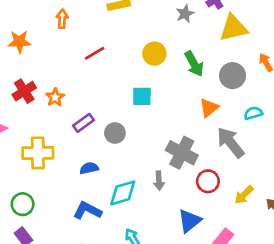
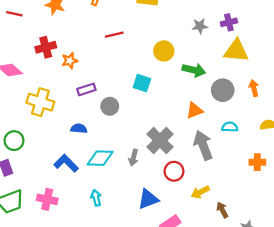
green arrow: (194, 64) -> (194, 70), turned -65

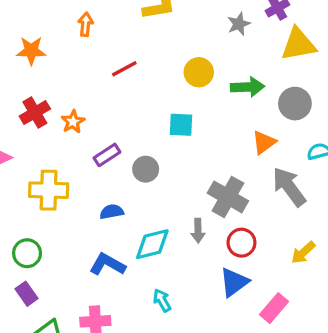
red circle: (174, 171) -> (241, 243), moved

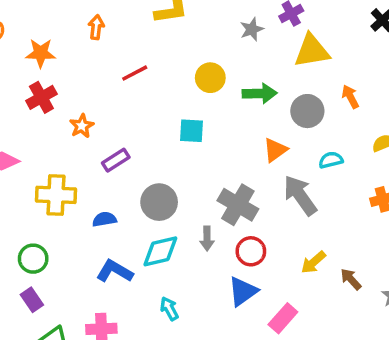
red cross: (35, 113) -> (41, 97), moved
gray circle: (146, 169) -> (159, 202), moved, size x1.4
blue semicircle: (112, 212) -> (104, 219), moved

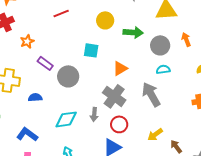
orange triangle: (275, 150) -> (120, 68), moved
purple rectangle: (116, 160) -> (45, 63), turned 63
cyan semicircle: (331, 160) -> (163, 69), moved
gray circle: (159, 202) -> (68, 76), moved
blue L-shape: (115, 271) -> (27, 134), moved

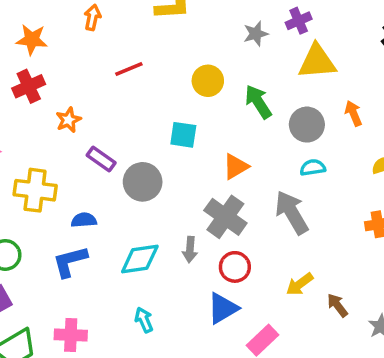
green arrow: (133, 32) -> (258, 102), turned -126
blue L-shape: (27, 134) -> (70, 261), moved, turned -50

